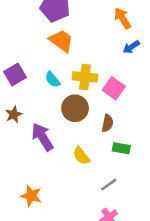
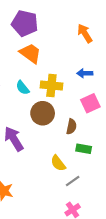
blue arrow: (131, 47) -> (85, 73), moved, turned 32
pink square: (114, 88) -> (90, 103), moved, turned 30
yellow semicircle: (81, 156) -> (58, 163), moved

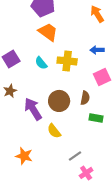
brown circle: (43, 113) -> (59, 101), moved
yellow semicircle: (58, 163) -> (54, 131), moved
gray line: (73, 181) -> (75, 156), moved

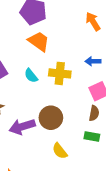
brown semicircle: (85, 98) -> (94, 113), moved
purple arrow: (33, 109) -> (22, 127), turned -75
yellow semicircle: (54, 131) -> (60, 151), moved

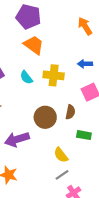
brown semicircle: (94, 113) -> (70, 112), moved
purple arrow: (22, 127) -> (17, 139), moved
yellow semicircle: (60, 151) -> (61, 155), moved

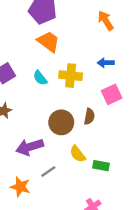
green rectangle: (84, 135) -> (101, 166), moved
yellow semicircle: (61, 155) -> (78, 154), moved
gray line: (62, 175) -> (48, 172), moved

